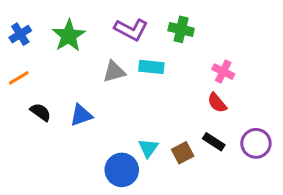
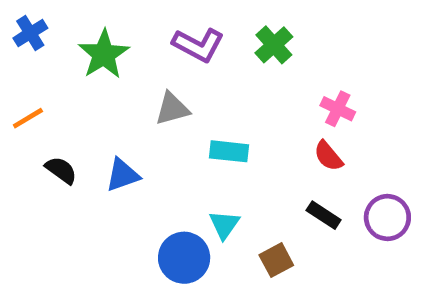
green cross: (181, 29) -> (274, 45), turned 35
blue cross: (20, 34) -> (30, 33), moved
cyan rectangle: (151, 67) -> (229, 151), moved
brown square: (183, 153) -> (276, 260), moved

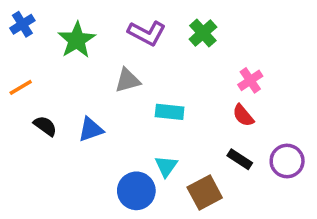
pink cross: (338, 109) -> (250, 80), turned 30
brown square: (276, 260) -> (205, 193), size x1.4

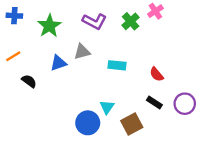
blue cross: (22, 24) -> (14, 16), turned 35
pink cross: (250, 80) -> (155, 11), moved
cyan rectangle: (170, 112) -> (117, 65), moved
blue triangle: (91, 129) -> (58, 63), moved

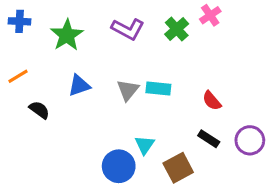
gray triangle: (82, 52) -> (128, 90), moved, turned -36

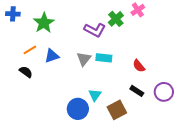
purple L-shape: (128, 29) -> (95, 30), moved
orange line: (18, 76) -> (30, 50), moved

